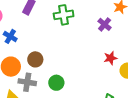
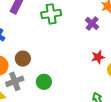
gray cross: (27, 82) -> (15, 81), turned -30

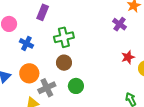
green cross: (51, 14) -> (64, 37), moved
brown circle: (23, 59) -> (64, 63), moved

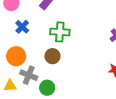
green circle: (76, 86) -> (47, 88), moved
gray cross: (47, 88) -> (29, 75), turned 30

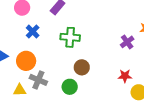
brown circle: (52, 56) -> (82, 67), moved
green circle: (47, 88) -> (70, 87), moved

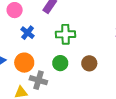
brown circle: (82, 67) -> (89, 63), moved
green circle: (70, 87) -> (60, 63), moved

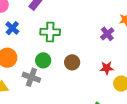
gray cross: (38, 80) -> (31, 77), moved

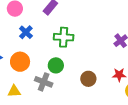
brown circle: (72, 62) -> (88, 79), moved

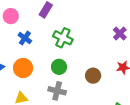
green cross: (64, 37) -> (63, 38), turned 30
gray cross: (44, 82) -> (57, 91), moved

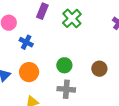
green cross: (63, 38) -> (72, 18), moved, turned 30

